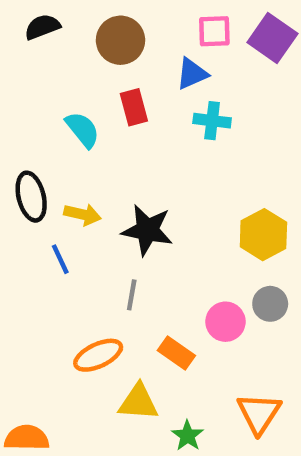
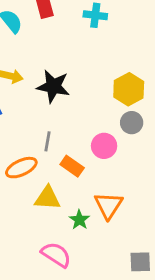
gray line: (132, 295) -> (47, 141), moved
gray circle: (270, 304) -> (132, 123), moved
orange triangle: (259, 413) -> (108, 205), moved

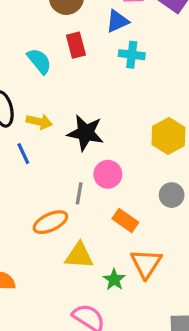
gray circle: (132, 123) -> (172, 195), moved
pink circle: (104, 146) -> (108, 174), moved
orange rectangle: (72, 166) -> (125, 221), moved

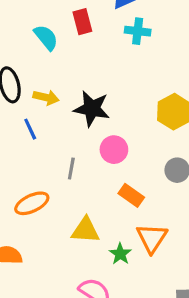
gray line: (79, 193) -> (71, 169), moved
orange ellipse: (50, 222) -> (32, 203), moved

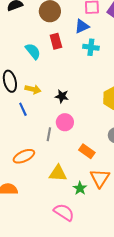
black star: (92, 109) -> (62, 96), size x0.6
pink circle: (114, 150) -> (65, 122), moved

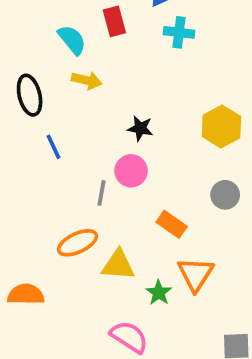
yellow arrow: (33, 89) -> (87, 80), moved
black star: (62, 96) -> (140, 128), moved
orange ellipse: (24, 156) -> (78, 243), moved

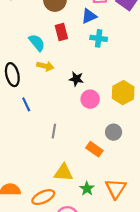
black star: (140, 128) -> (76, 79), moved
pink circle: (131, 171) -> (90, 99), moved
gray circle: (225, 195) -> (114, 132), moved
orange ellipse: (78, 243) -> (43, 197), moved
orange triangle: (196, 274) -> (116, 189), moved

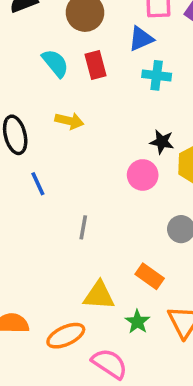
cyan semicircle: (37, 43) -> (55, 63), moved
black star: (76, 79) -> (162, 142), moved
orange rectangle: (94, 149) -> (150, 276), moved

